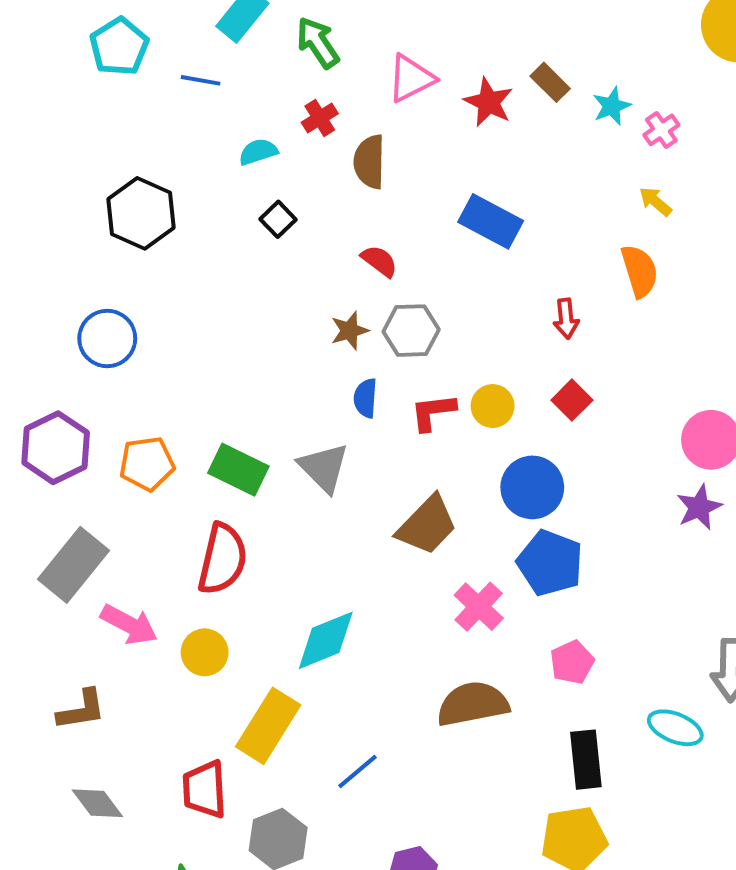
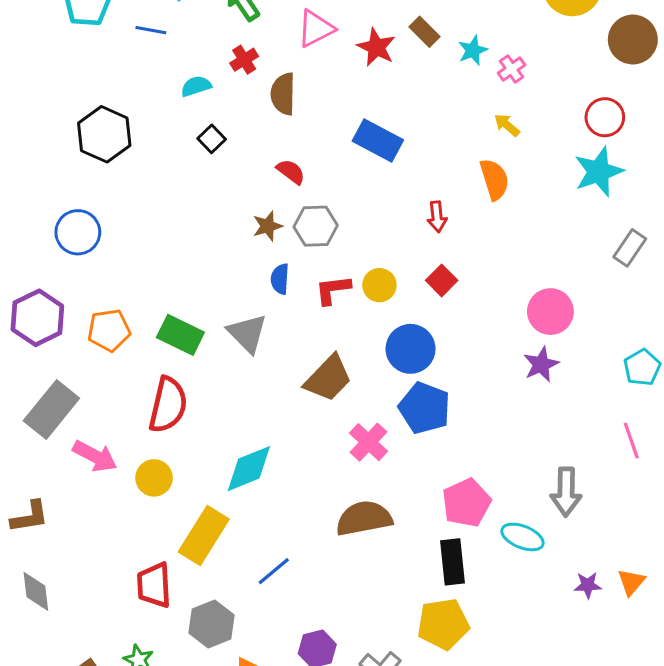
pink pentagon: (572, 662) -> (466, 503), moved, size x1.4
brown L-shape: (81, 710) -> (30, 517), moved
gray diamond: (97, 803) -> (36, 591), moved, turned 30

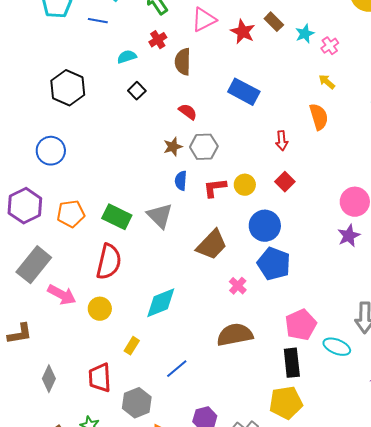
pink cross: (369, 442) -> (238, 286), size x0.7
yellow rectangle: (204, 535) -> (132, 346), size x0.5
gray diamond: (36, 591) -> (49, 379), moved, turned 32

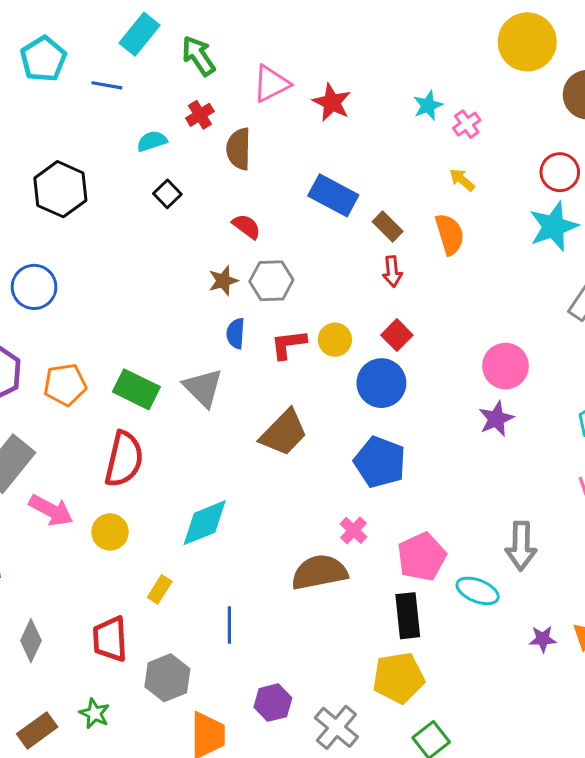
brown rectangle: (274, 22) -> (388, 226), moved
blue circle: (265, 226) -> (381, 383), moved
pink cross: (238, 286) -> (354, 530), moved
blue line: (177, 369) -> (229, 625), turned -50

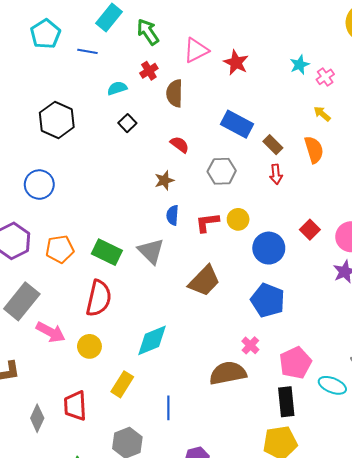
gray hexagon: (271, 281) -> (222, 171), moved
red square: (397, 335) -> (310, 230), moved
yellow rectangle: (160, 589) -> (122, 384), size x1.4
red trapezoid: (110, 639) -> (75, 406), moved

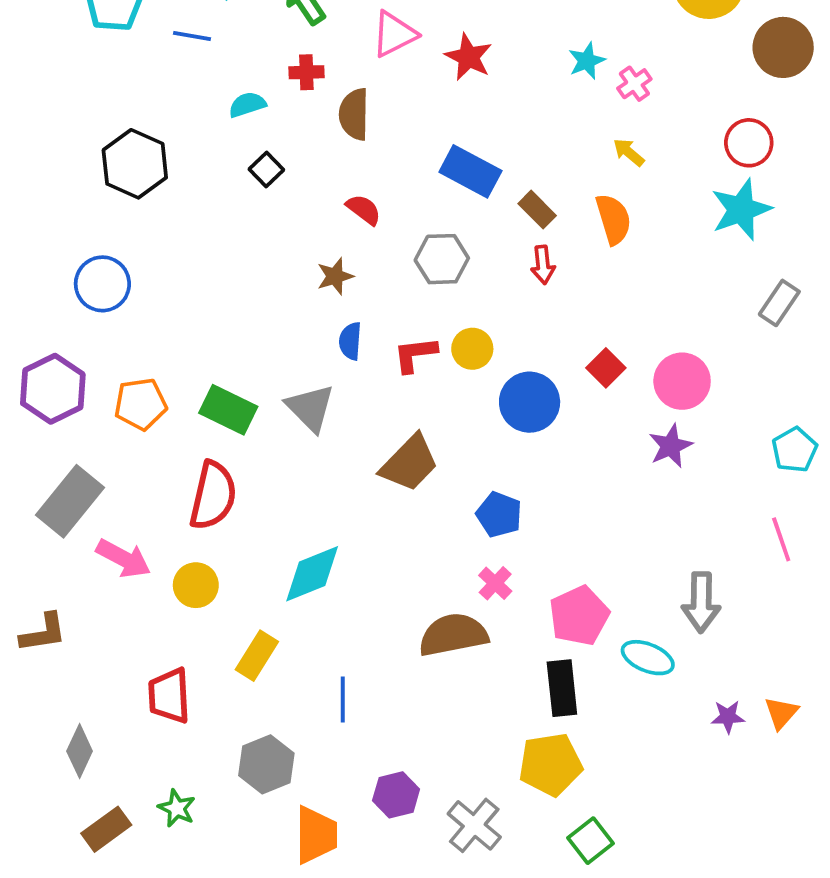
red cross: (149, 71) -> (306, 72), turned 30
blue pentagon: (268, 300) -> (499, 515), moved, size x0.7
gray diamond: (37, 418) -> (80, 751), moved

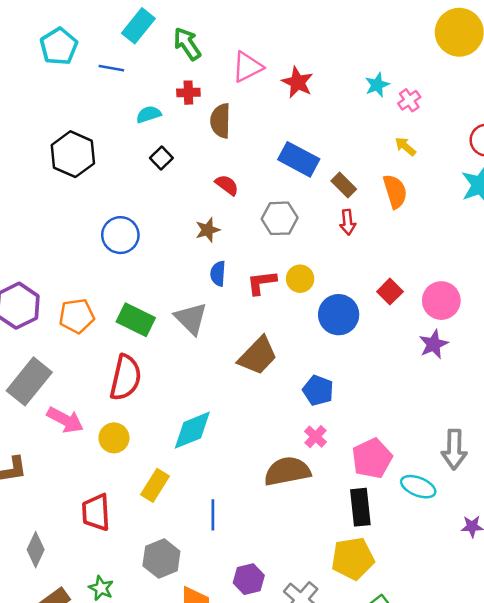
blue circle: (102, 284) -> (120, 235), moved

